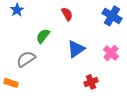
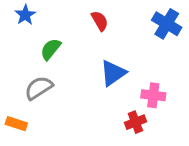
green semicircle: (43, 36) -> (51, 49), moved
pink cross: (111, 53) -> (153, 95), moved, turned -35

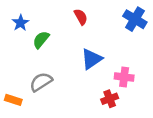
blue star: (25, 15) -> (20, 23), moved
gray semicircle: (39, 88) -> (41, 82), moved

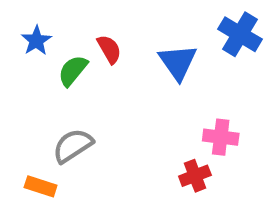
red semicircle: (81, 17) -> (109, 49), moved
blue triangle: (92, 59) -> (178, 62), moved, turned -30
orange rectangle: (13, 100) -> (41, 186), moved

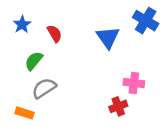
red semicircle: (109, 49) -> (55, 34), moved
green semicircle: (73, 71) -> (34, 61), moved

